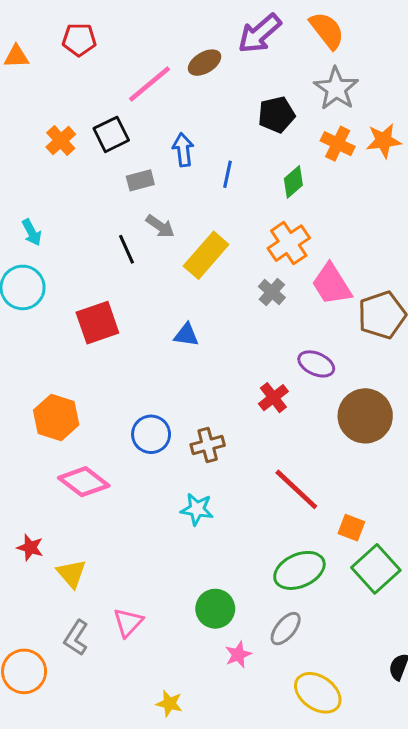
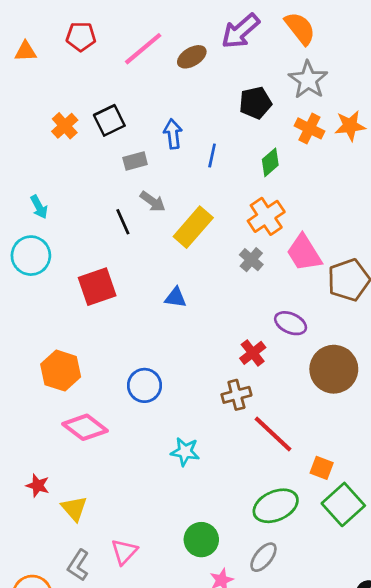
pink line: (149, 84) -> (143, 49), moved
brown cross: (208, 445) -> (236, 395), moved

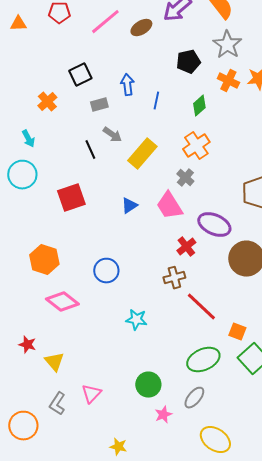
orange cross: (65, 126) -> (47, 102), moved
pink trapezoid: (304, 253) -> (169, 206), moved
blue triangle: (176, 298) -> (129, 206), turned -42
purple ellipse: (291, 323) -> (214, 225), size x1.4

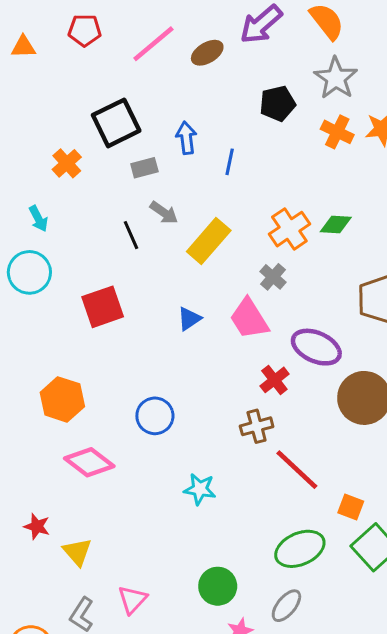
black square: (80, 75) -> (116, 123), size x1.4
green diamond: (199, 106) -> (336, 225), moved, turned 45

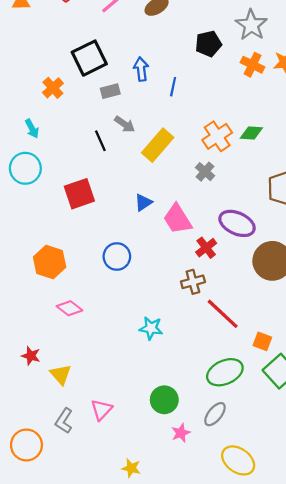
pink trapezoid: (249, 319) -> (177, 219), moved
blue circle: (155, 416) -> (117, 256), moved
pink diamond: (89, 462) -> (69, 308), size x0.7

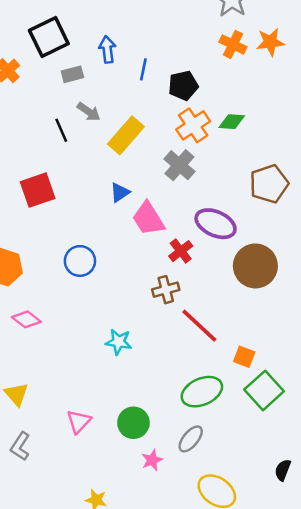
black pentagon: (208, 44) -> (183, 86), moved
gray cross: (205, 172) -> (179, 165), size x1.4
blue triangle: (143, 202) -> (120, 193), moved
pink triangle: (101, 410) -> (79, 421), moved

